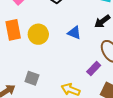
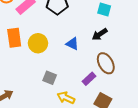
gray square: (32, 78) -> (50, 78), moved

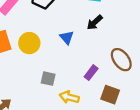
blue triangle: (72, 44) -> (67, 37), turned 32
brown ellipse: (106, 63) -> (121, 60), moved

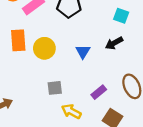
gray square: (48, 79) -> (55, 88), turned -32

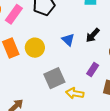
black arrow: (114, 43) -> (93, 35), moved
gray square: (55, 88) -> (54, 78), size x1.5

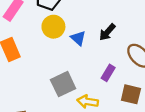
yellow circle: (35, 48) -> (53, 27), moved

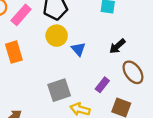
black arrow: (107, 32) -> (117, 46), moved

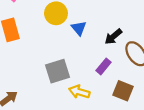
black arrow: (117, 46) -> (113, 37), moved

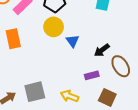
purple rectangle: (103, 66) -> (92, 75), turned 32
gray square: (57, 71) -> (35, 92), moved

